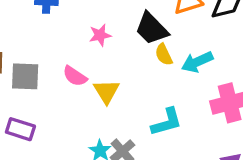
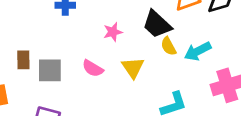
yellow triangle: (107, 91) -> (133, 68), moved

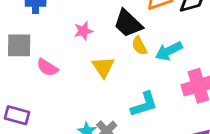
pink semicircle: (93, 68) -> (47, 67), moved
gray square: (50, 70) -> (19, 45), moved

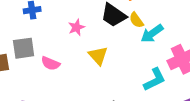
yellow semicircle: (139, 46) -> (136, 20), moved
cyan L-shape: (144, 104) -> (155, 80), moved

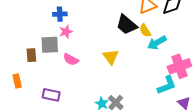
pink star: (76, 27) -> (66, 32), moved
cyan L-shape: (155, 80) -> (167, 85), moved

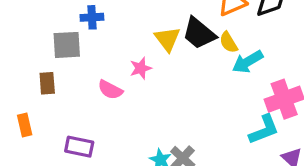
pink star: (66, 32) -> (141, 68), moved
gray square: (50, 45) -> (67, 45), moved
yellow triangle: (111, 57) -> (167, 39), moved

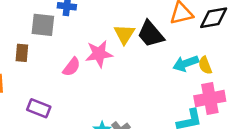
yellow semicircle: (229, 42) -> (205, 65), moved
pink star: (141, 68) -> (99, 54), size x1.5
pink semicircle: (110, 90) -> (72, 67), turned -90

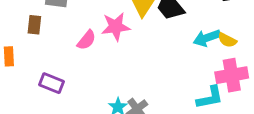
yellow semicircle: (205, 65) -> (227, 40), turned -42

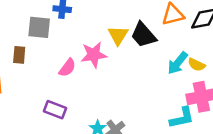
cyan arrow: (207, 38) -> (178, 63), turned -30
purple rectangle: (51, 83) -> (55, 110), moved

